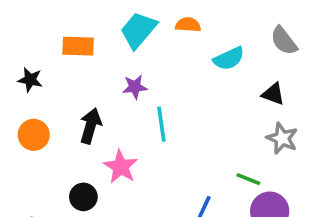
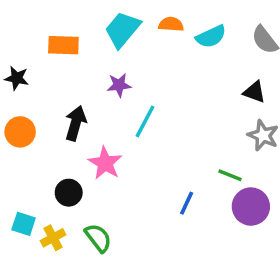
cyan semicircle: (229, 59) -> (211, 36), moved
cyan line: (161, 124) -> (145, 121), turned 36

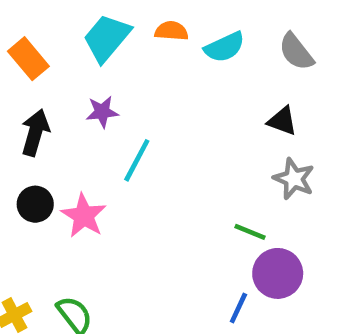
orange rectangle: (63, 45) -> (28, 59), turned 48
black arrow: (76, 123) -> (35, 133), moved
black circle: (69, 193) -> (35, 204), moved
blue line: (187, 203) -> (238, 308), moved

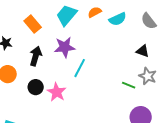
orange semicircle: (171, 31) -> (95, 12), turned -32
purple star: (102, 112) -> (65, 47), size x1.5
green line: (250, 232) -> (129, 85), moved

